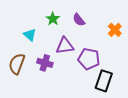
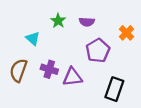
purple semicircle: (79, 20) -> (87, 22), turned -48
purple triangle: (65, 46) -> (72, 77), moved
purple pentagon: (89, 59) -> (98, 51), moved, turned 30

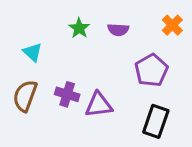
orange cross: (126, 33) -> (172, 25), moved
cyan triangle: (33, 38) -> (33, 52), moved
purple pentagon: (98, 51) -> (151, 70), moved

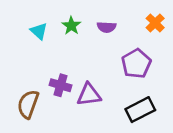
cyan triangle: (33, 52) -> (39, 31), moved
brown semicircle: (25, 96) -> (28, 104), moved
black rectangle: (156, 121) -> (140, 110), turned 44

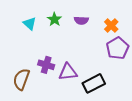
orange cross: (155, 23) -> (111, 26), moved
purple pentagon: (136, 64) -> (117, 48), moved
black rectangle: (140, 110) -> (94, 83), moved

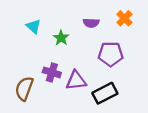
green star: (54, 19) -> (61, 38), moved
orange cross: (111, 26) -> (124, 18), moved
purple pentagon: (117, 48) -> (111, 54), moved, turned 30

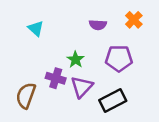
green star: (61, 38) -> (76, 60), moved
purple triangle: (76, 81) -> (82, 87), turned -40

